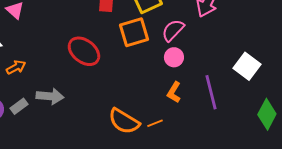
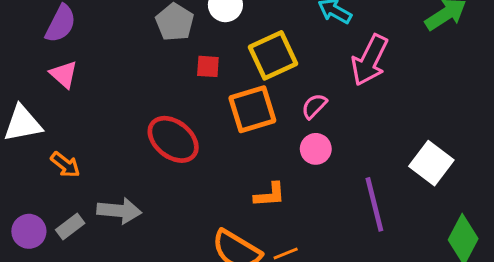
pink semicircle: (173, 30) -> (314, 106), size x0.7
orange arrow: (16, 67) -> (65, 165), turned 66
orange L-shape: (174, 92) -> (270, 195), moved, turned -125

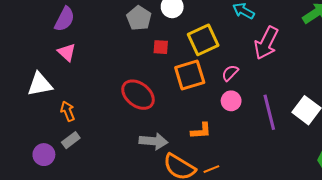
orange arrow: (65, 165) -> (68, 111), turned -150
purple line: (374, 204) -> (269, 112), moved
gray arrow: (119, 211) -> (154, 141), moved
gray rectangle: (70, 227) -> (71, 140), moved

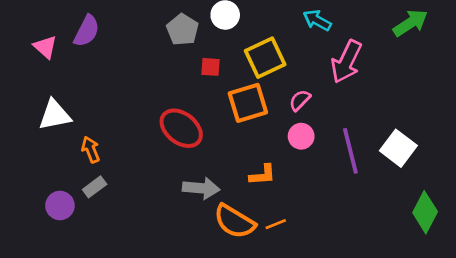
pink triangle: (67, 52) -> (45, 47), moved

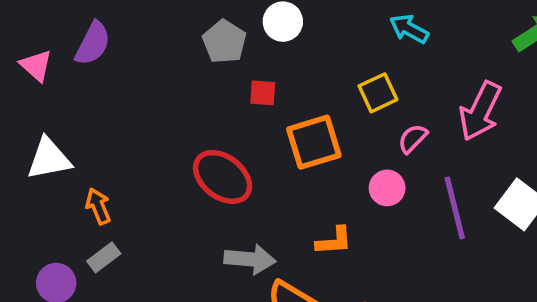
yellow square: (265, 58) -> (378, 93), moved, size x0.7
pink arrow: (346, 62) -> (480, 111), moved
pink semicircle: (300, 100) -> (413, 139), moved

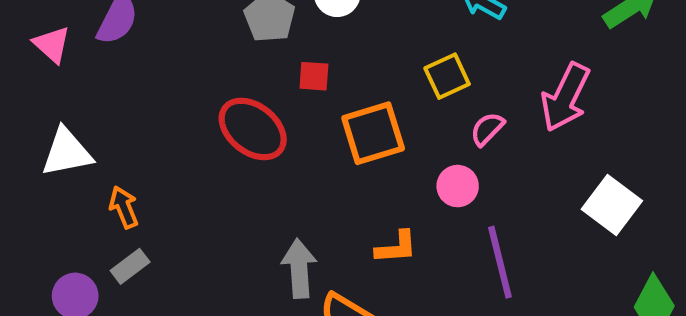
red ellipse: (223, 177) -> (253, 129), moved
purple line: (455, 208) -> (500, 262), moved
gray arrow: (250, 259) -> (299, 268), turned -99

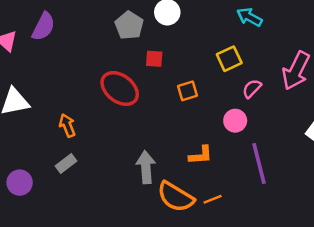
orange square: (373, 133) -> (188, 91), size x0.6
orange arrow: (124, 207) -> (67, 125), moved
gray rectangle: (130, 266) -> (66, 164), moved

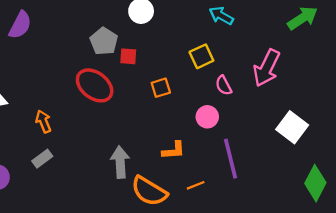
gray pentagon: (129, 25) -> (104, 41), moved
pink semicircle: (252, 89) -> (224, 85), turned -72
orange line: (213, 199) -> (196, 185), moved

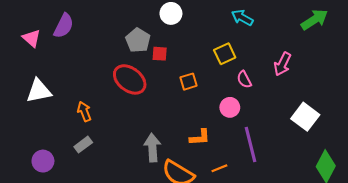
pink arrow: (267, 68) -> (282, 64), size x0.7

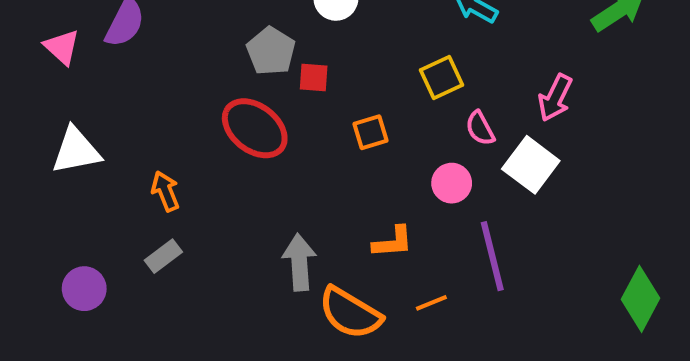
white square: (305, 117) -> (531, 165), moved

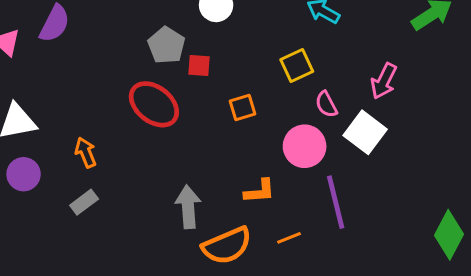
pink circle: (452, 183) -> (305, 146), size x1.4
purple circle: (84, 289) -> (24, 174), moved
orange semicircle: (350, 313) -> (227, 246), turned -54

